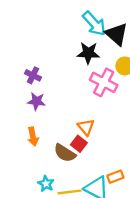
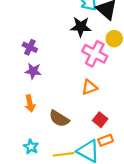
orange triangle: (86, 127) -> (89, 87), moved, turned 49
red square: (79, 144) -> (100, 120), moved
cyan star: (46, 184) -> (31, 147), moved

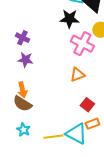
brown semicircle: (59, 119) -> (22, 104), moved

